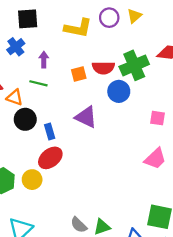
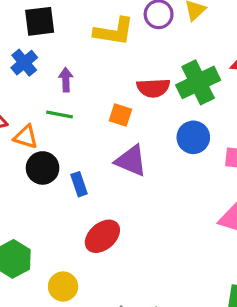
orange square: (79, 74) -> (120, 115), moved, turned 35
blue circle: (119, 91) -> (193, 137), moved
red ellipse: (50, 158) -> (102, 236), moved
yellow circle: (32, 180) -> (63, 286), moved

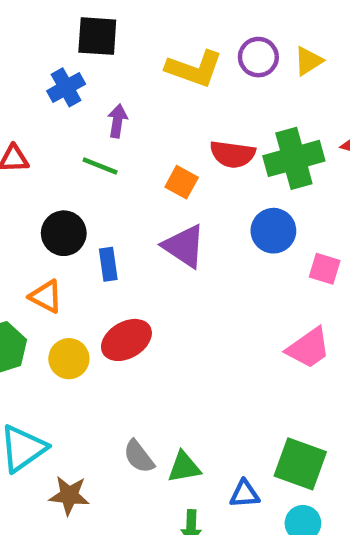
orange triangle: (26, 137) -> (46, 296), moved
yellow circle: (63, 286) -> (69, 359), moved

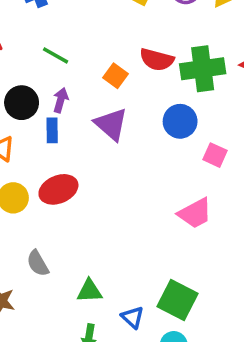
purple arrow: (117, 121) -> (61, 100), moved
gray semicircle: (139, 457) -> (38, 263), moved
blue triangle: (245, 494) -> (133, 317), turned 40

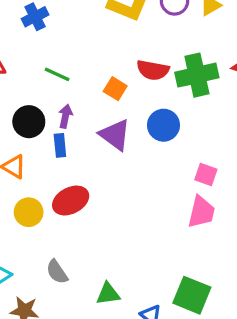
blue circle: (180, 121) -> (164, 125), moved
pink square: (215, 155) -> (206, 174), moved
pink trapezoid: (195, 213) -> (201, 212), turned -44

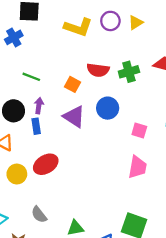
green cross: (197, 75) -> (129, 72), size x0.7
pink square: (206, 174) -> (139, 130), moved

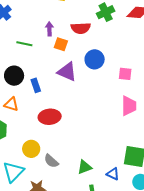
green cross: (129, 72) -> (106, 12), moved
purple arrow: (39, 106) -> (49, 29), moved
red ellipse: (46, 164) -> (50, 117), turned 35
yellow circle: (17, 174) -> (31, 149), moved

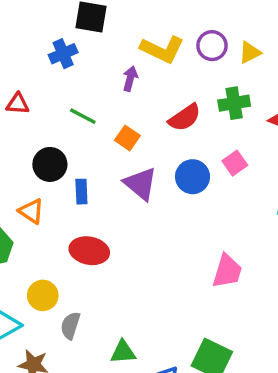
red semicircle: (81, 28) -> (185, 118), turned -48
purple arrow: (49, 29) -> (130, 79), moved
orange square: (61, 44) -> (127, 138), moved
pink square: (125, 74) -> (235, 163), moved, turned 32
gray semicircle: (51, 161) -> (70, 326), turned 49

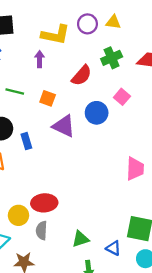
yellow triangle: (250, 52) -> (113, 22), turned 49
red ellipse: (89, 251) -> (44, 203), moved

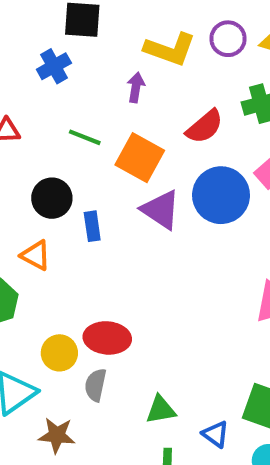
orange square: (48, 98) -> (140, 158), size x1.6
blue circle: (97, 113) -> (221, 195), size x1.4

